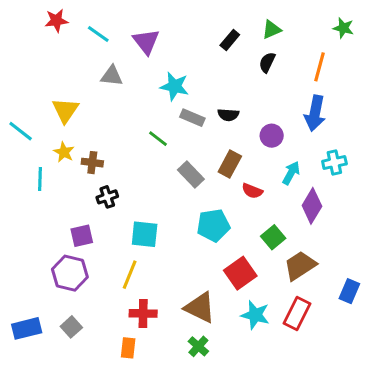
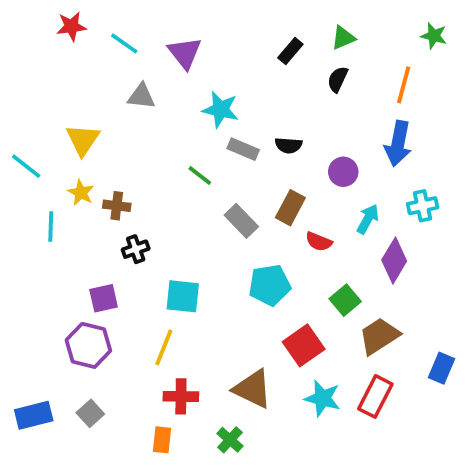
green cross: (198, 346) -> (230, 440), moved

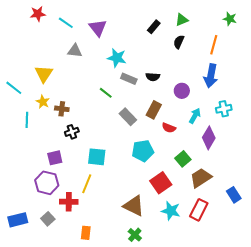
blue rectangle: (441, 368) -> (234, 195), turned -56
red cross: (181, 396) -> (69, 202), moved
green cross: (230, 440) -> (135, 235), moved

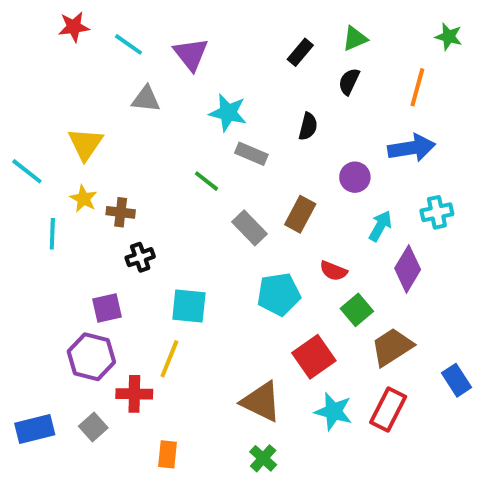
blue arrow: (211, 76) -> (412, 148), turned -110
black semicircle: (153, 77) -> (308, 126), moved, turned -80
red semicircle: (169, 128) -> (333, 271), moved

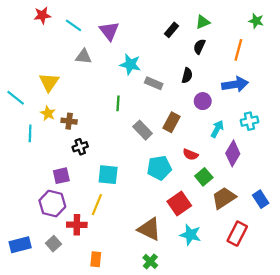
black semicircle: (308, 126) -> (187, 75), moved
gray rectangle: (251, 154) -> (154, 83), moved
green line: (207, 181) -> (118, 103), turned 56
blue rectangle: (456, 380) -> (261, 199), moved
red rectangle: (388, 409) -> (237, 234), moved

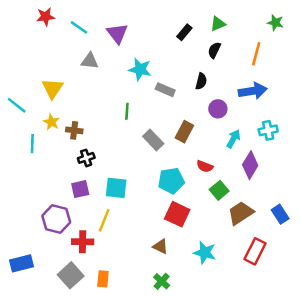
purple square: (61, 176) -> (80, 189), moved
red square: (179, 204) -> (177, 214), moved, turned -30
brown triangle: (149, 229) -> (160, 247), size x0.6
gray square: (53, 244) -> (71, 275), moved, size x1.5

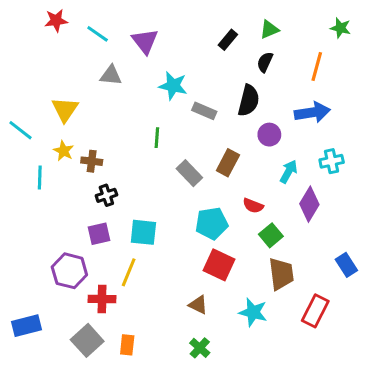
black semicircle: (201, 81) -> (249, 101), size x1.5
brown trapezoid: (241, 213) -> (281, 274), moved, turned 116

